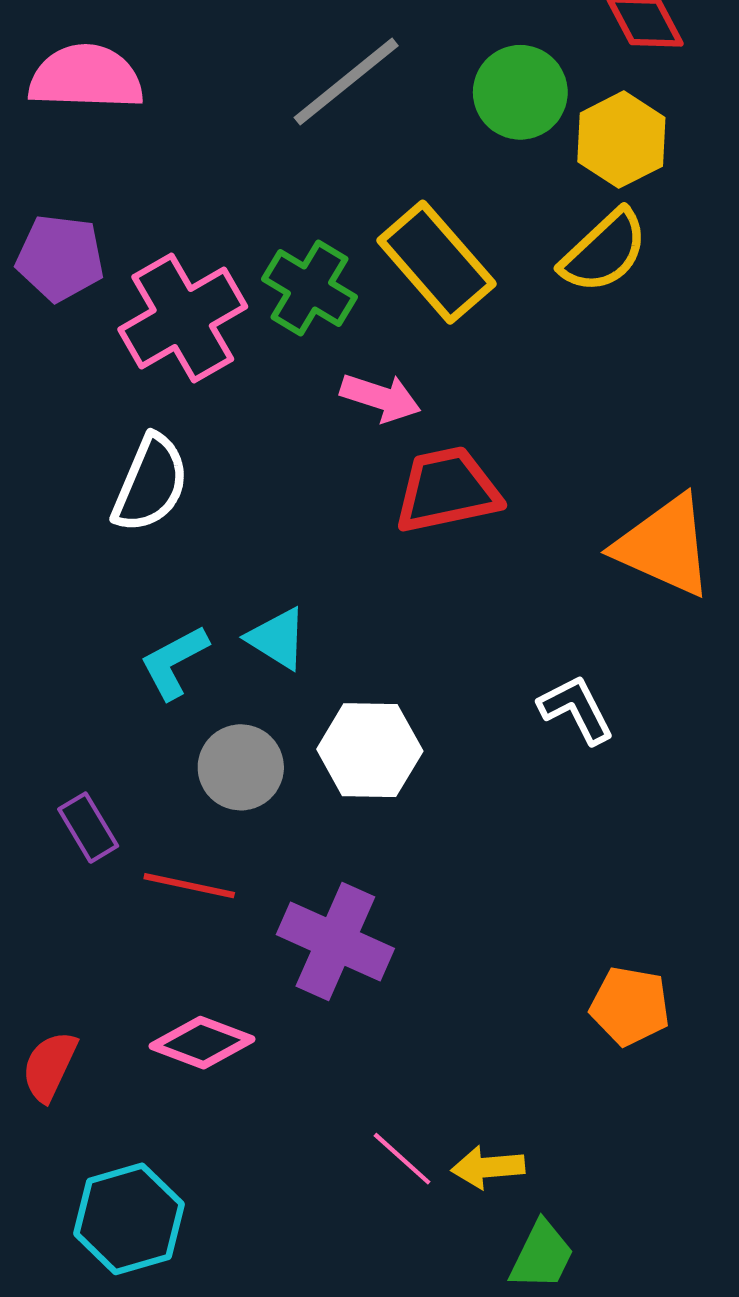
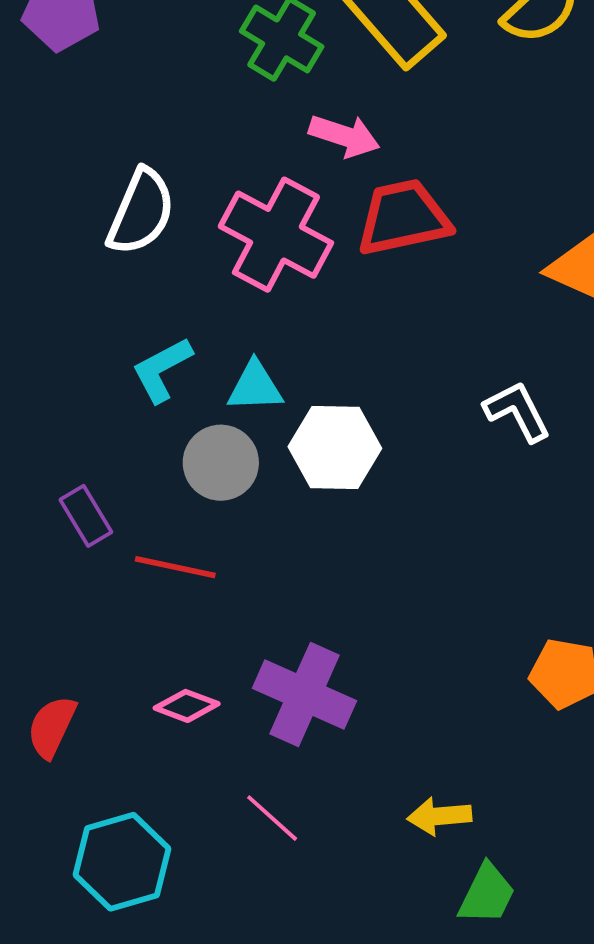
pink cross: (183, 318) -> (276, 235), moved, turned -32
cyan triangle: (277, 638) -> (255, 387), moved, turned -34
purple cross: (335, 942) -> (304, 695), moved
pink diamond: (202, 1043) -> (187, 706), size x0.7
pink line: (402, 1159) -> (272, 818), moved

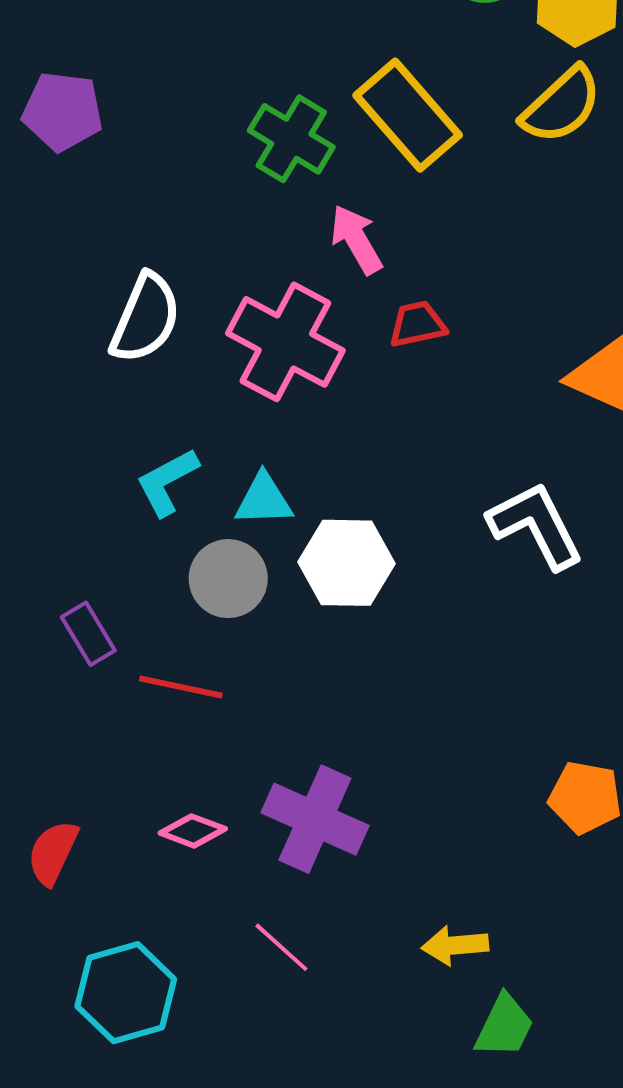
pink arrow: (344, 136) -> (356, 239), turned -138
red trapezoid: (403, 218) -> (418, 324), size x0.6
white L-shape: (517, 411) -> (536, 525), size x1.4

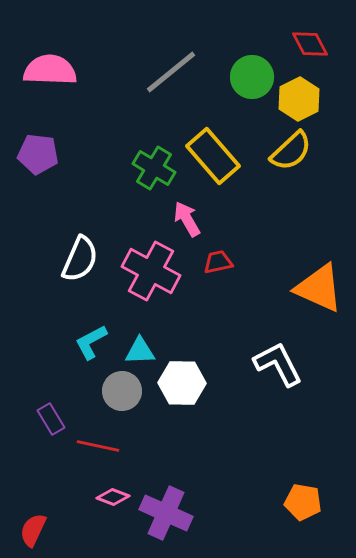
pink diamond: (193, 831) -> (113, 497), moved

